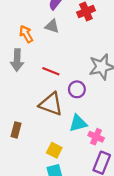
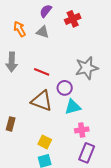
orange arrow: (26, 34) -> (20, 29), moved
cyan triangle: (78, 123) -> (73, 107), moved
pink cross: (96, 137) -> (82, 130), turned -32

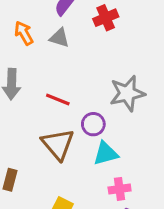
brown triangle: (42, 101) -> (58, 144), turned 30

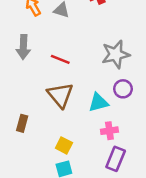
purple circle: (93, 124) -> (123, 89), moved

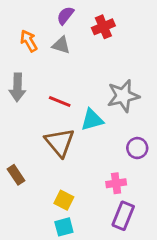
purple circle: (123, 89) -> (137, 148), moved
cyan triangle: (98, 102) -> (92, 120), moved
brown rectangle: (22, 123) -> (16, 175), turned -49

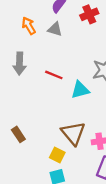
brown triangle: (60, 142) -> (73, 133), moved

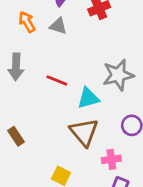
brown triangle: (73, 133) -> (84, 132), moved
brown rectangle: (18, 134) -> (16, 136), moved

